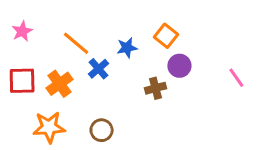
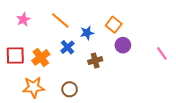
pink star: (22, 31) -> (23, 19), moved
orange line: (76, 43) -> (60, 21), moved
brown cross: (155, 88) -> (95, 61), moved

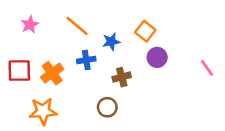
blue cross: (67, 47) -> (86, 60), turned 32
brown circle: (70, 89) -> (107, 107), moved

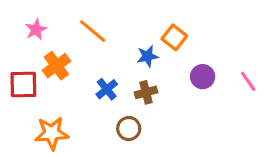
blue star: (111, 42) -> (148, 56), moved
purple circle: (157, 57) -> (203, 77), moved
blue cross: (86, 60) -> (107, 89), moved, turned -30
orange cross: (52, 73) -> (56, 66), moved

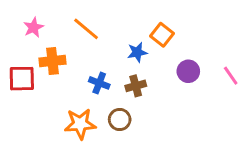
orange cross: (56, 66) -> (52, 61), turned 30
blue cross: (107, 89) -> (99, 83), turned -30
orange star: (52, 133) -> (80, 124), moved

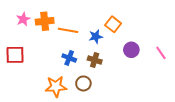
orange line: (86, 29) -> (68, 30), moved, turned -30
orange cross: (52, 61) -> (45, 21), moved
brown cross: (136, 86) -> (95, 60), turned 32

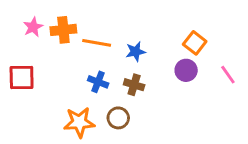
orange square: (113, 24) -> (195, 43), moved

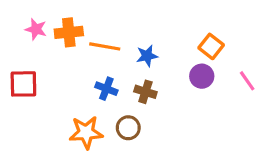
pink star: (33, 27) -> (36, 29), turned -30

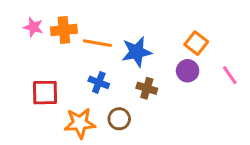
blue star: (147, 56) -> (137, 52), size x1.5
red square: (23, 84) -> (45, 93), moved
brown cross: (145, 92) -> (147, 88), moved

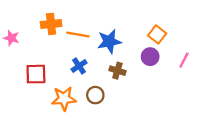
pink star: (33, 27) -> (11, 38), moved
pink line: (230, 75) -> (184, 60), turned 63
blue cross: (99, 82) -> (79, 66), turned 35

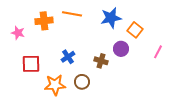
orange line: (78, 34) -> (72, 14), moved
pink star: (11, 38) -> (18, 33), moved
blue star: (109, 41) -> (111, 18), moved
purple circle: (150, 57) -> (121, 49), moved

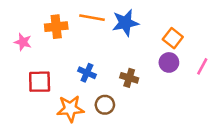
blue star: (111, 18) -> (125, 23), moved
purple circle: (121, 49) -> (169, 62), moved
blue cross: (68, 57) -> (87, 73), turned -32

